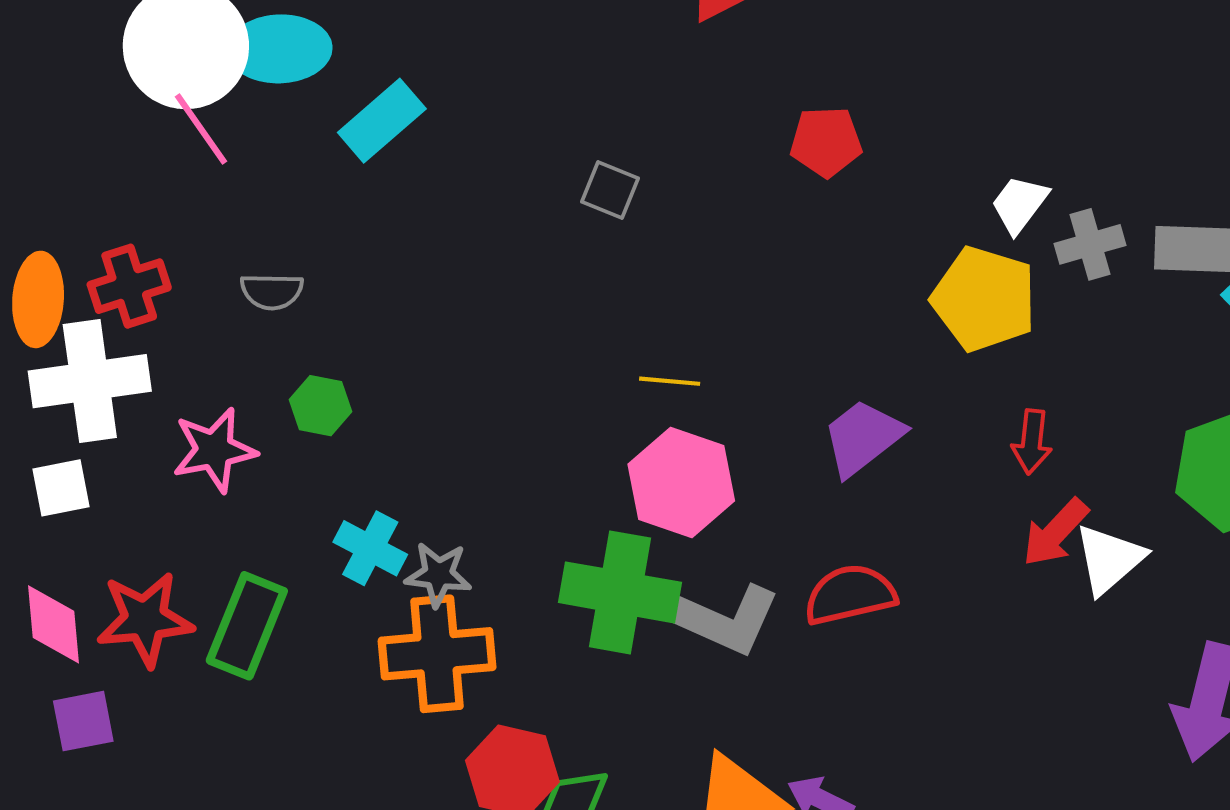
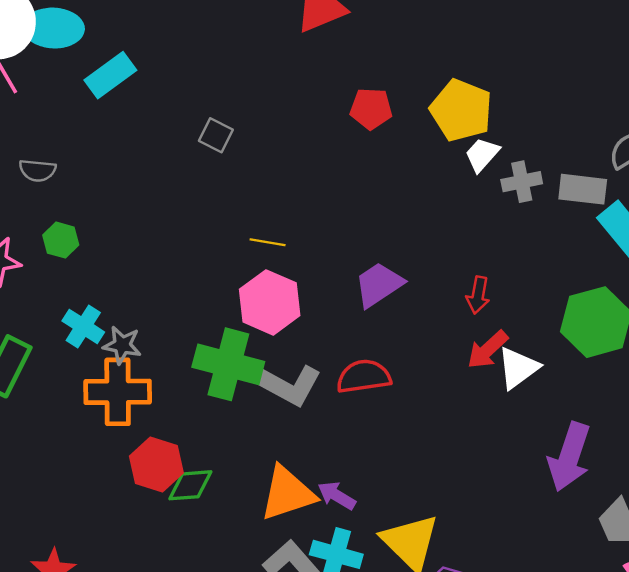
gray square: (610, 190) -> (216, 135), moved
yellow pentagon: (984, 299) -> (461, 110), moved

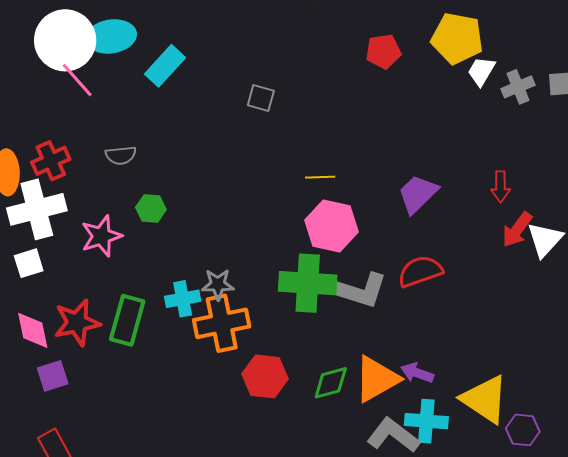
cyan cross: (83, 326) -> (183, 299), moved, turned -32
green diamond: (190, 485) -> (331, 383), moved

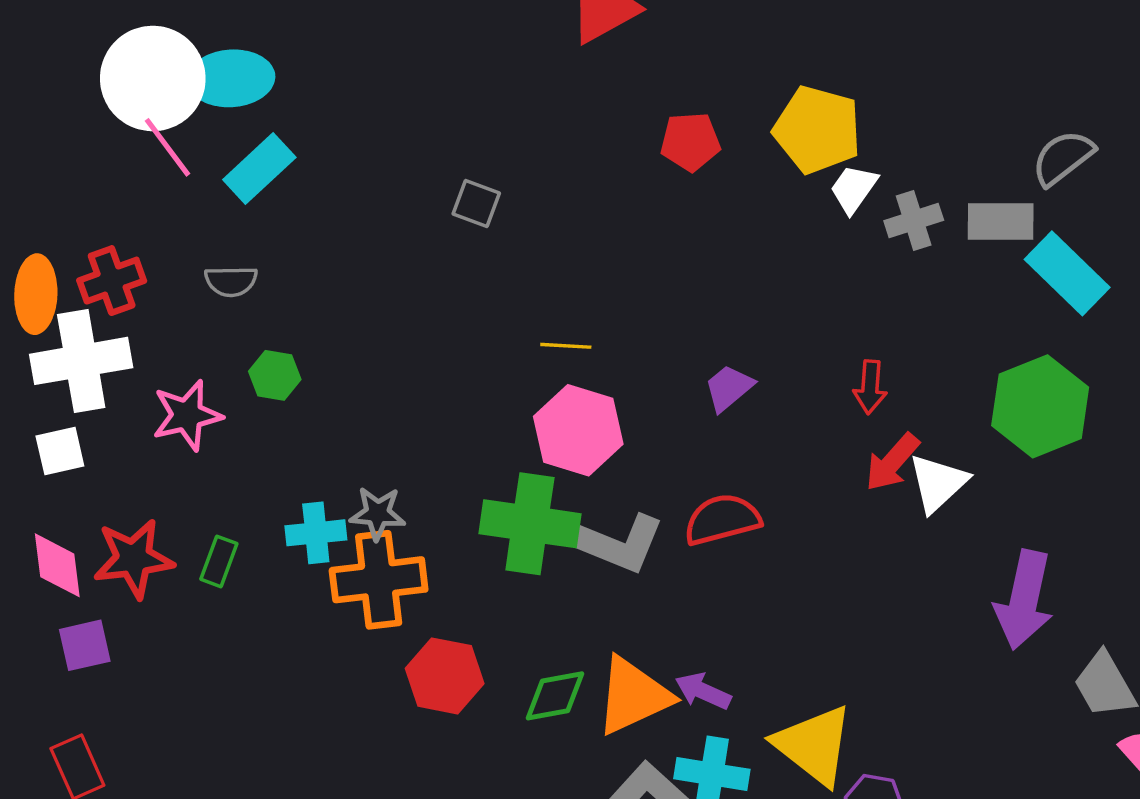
cyan rectangle: (165, 66) -> (259, 169), moved
purple trapezoid: (418, 194) -> (729, 388), size x0.7
green rectangle: (127, 320) -> (219, 561), size x0.6

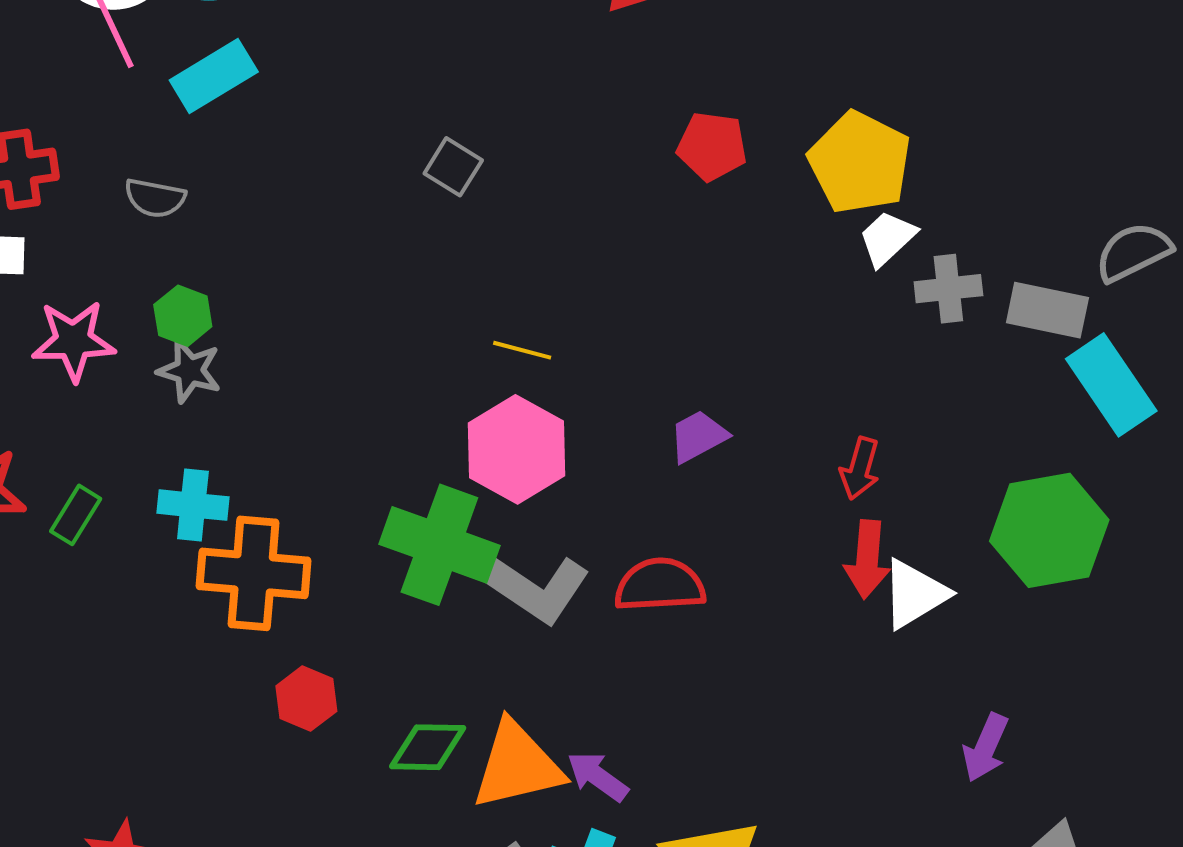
red arrow: (892, 462) -> (867, 559), turned -48
gray star: (378, 513) -> (189, 371), moved
purple arrow: (1024, 600) -> (985, 748), size x0.6
red hexagon: (445, 676) -> (306, 699), size x0.7

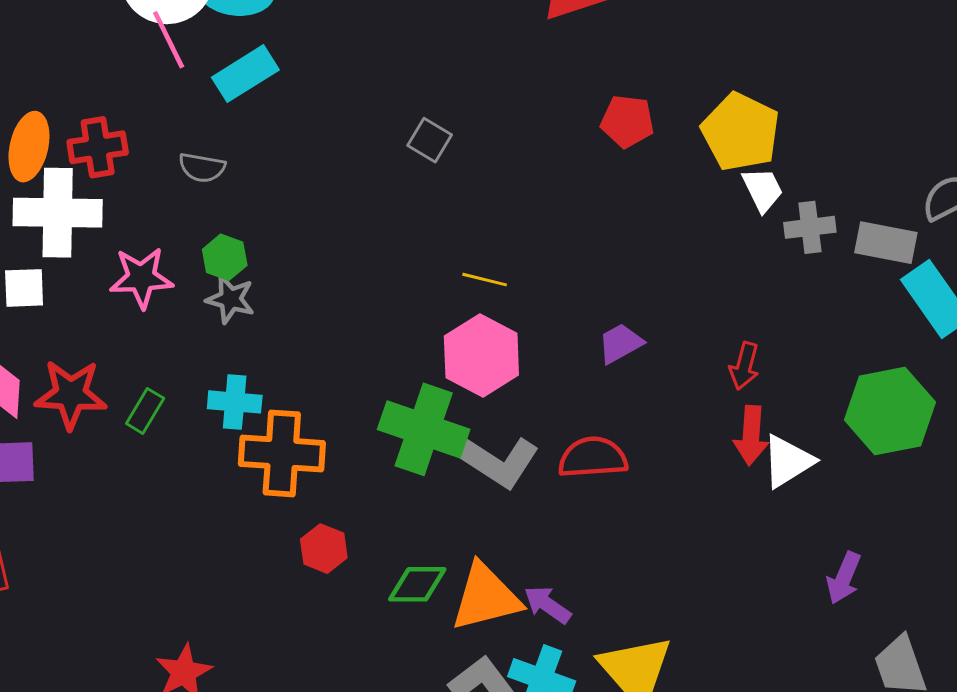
white trapezoid: (887, 238) -> (763, 190), turned 108

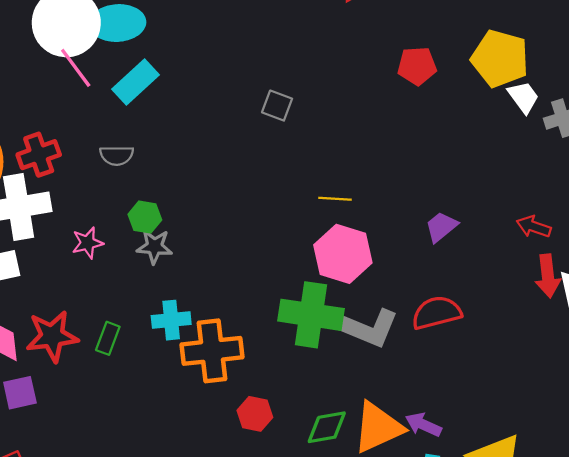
pink star: (141, 278) -> (87, 243), size x0.7
red arrow: (744, 366) -> (534, 227), turned 104

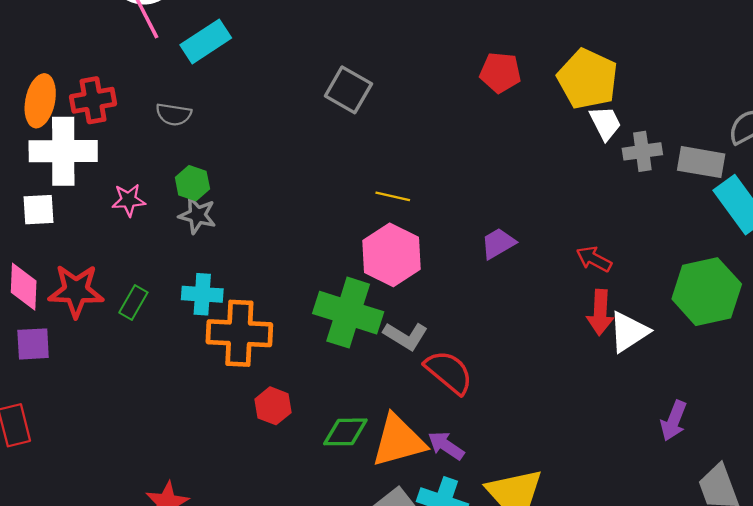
gray square: (277, 106) -> (348, 90), size x1.4
red semicircle: (437, 313) -> (449, 372), moved, turned 45
gray L-shape: (369, 328) -> (406, 336), size x0.7

